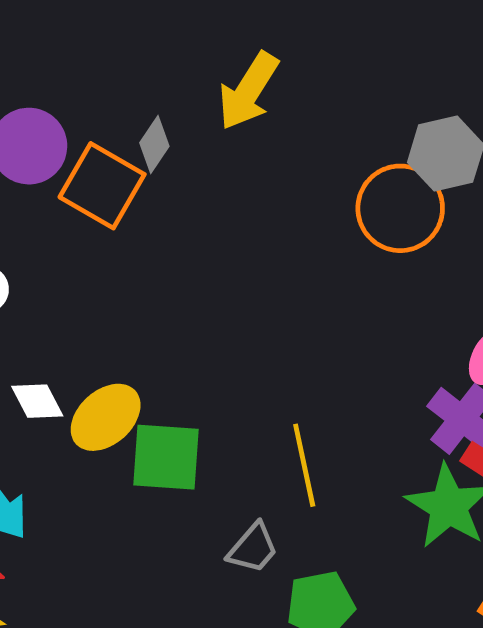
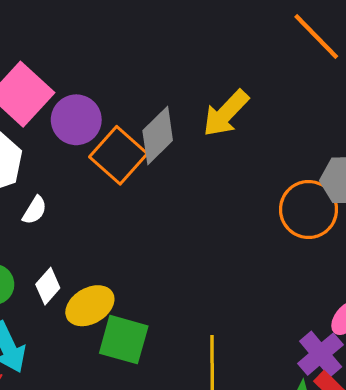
gray diamond: (154, 145) -> (158, 135), size x1.6
white diamond: (37, 401) -> (48, 286), turned 57

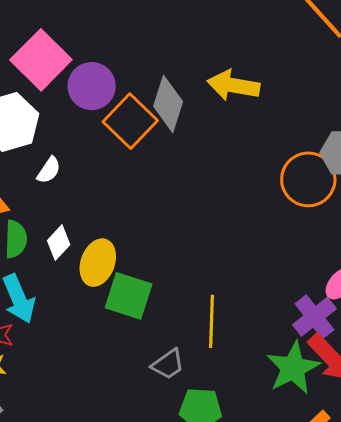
yellow arrow: (226, 113) -> (233, 85), turned 54
gray diamond: (158, 135) -> (168, 104), turned -30
yellow ellipse: (90, 306) -> (98, 263), turned -42

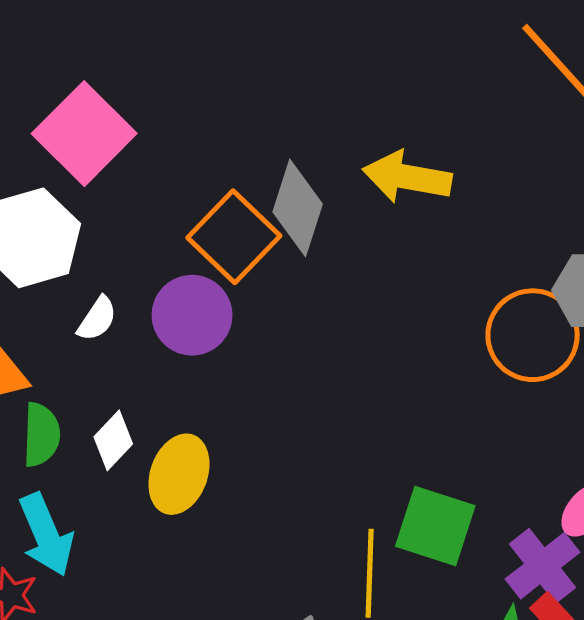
purple circle: (92, 86) -> (192, 315), moved
green square: (129, 296) -> (435, 526), moved

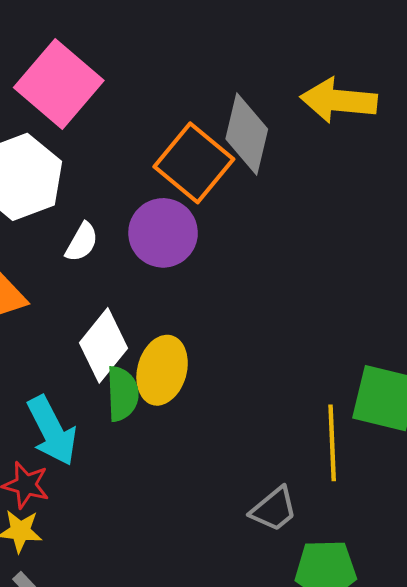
green semicircle: (41, 435) -> (122, 394), moved
white diamond: (113, 440) -> (103, 345), size x1.4

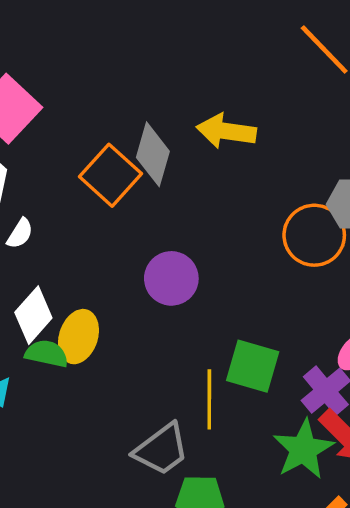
purple circle: (163, 233) -> (171, 278), moved
green semicircle: (122, 394) -> (47, 354), turned -78
gray trapezoid: (274, 509) -> (161, 449), size x1.5

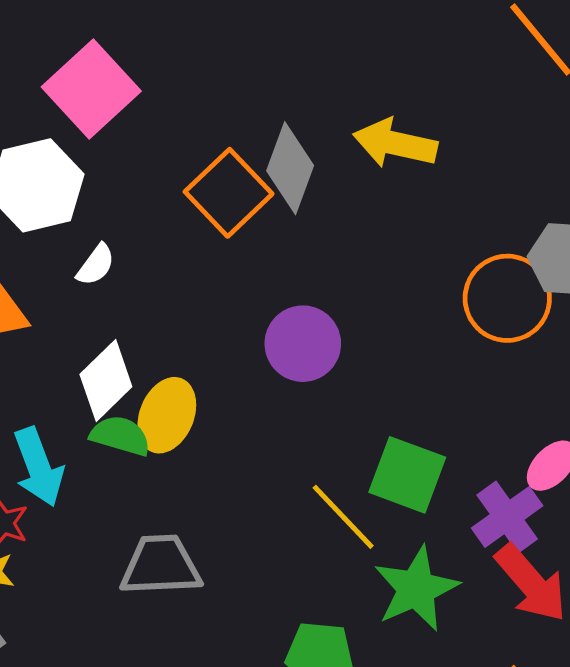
yellow line: (209, 399) -> (343, 517), turned -48
gray trapezoid: (161, 449) -> (161, 565), moved, turned -150
green star: (303, 449) -> (416, 589), moved

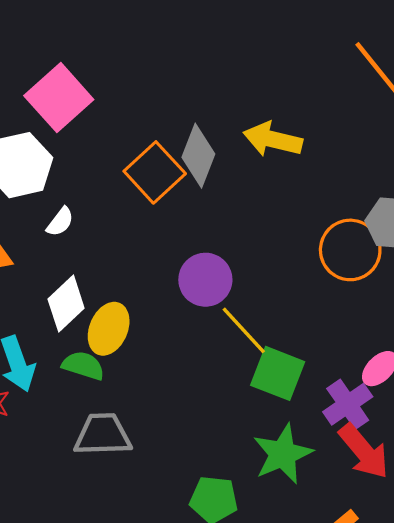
green semicircle: (120, 436) -> (83, 366), moved
yellow line: (343, 517) -> (244, 330), moved

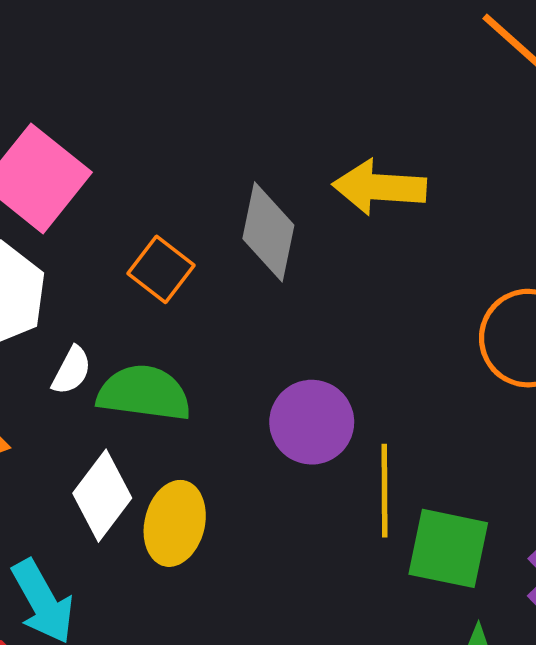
orange square: (155, 172) -> (161, 269), moved, size x0.7
yellow line: (244, 330) -> (384, 491), turned 52
green semicircle: (83, 366) -> (144, 393), moved, size x1.4

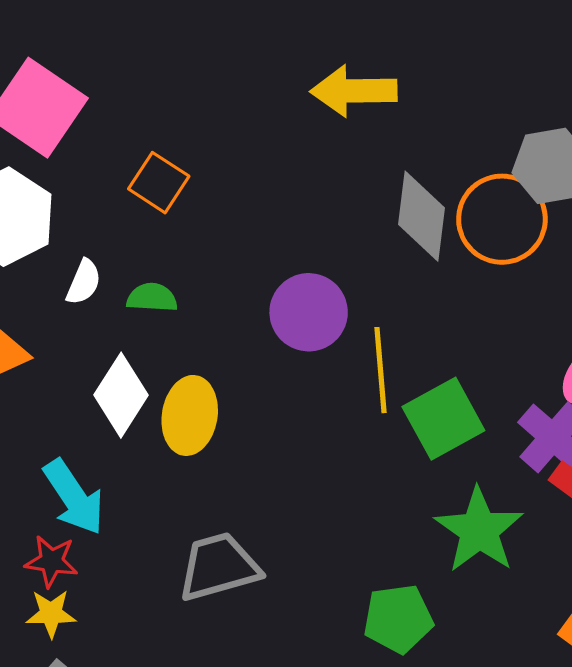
gray diamond: (268, 232) -> (422, 216), moved
green semicircle: (144, 393) -> (152, 298), size x0.6
green square: (448, 548) -> (443, 419), turned -36

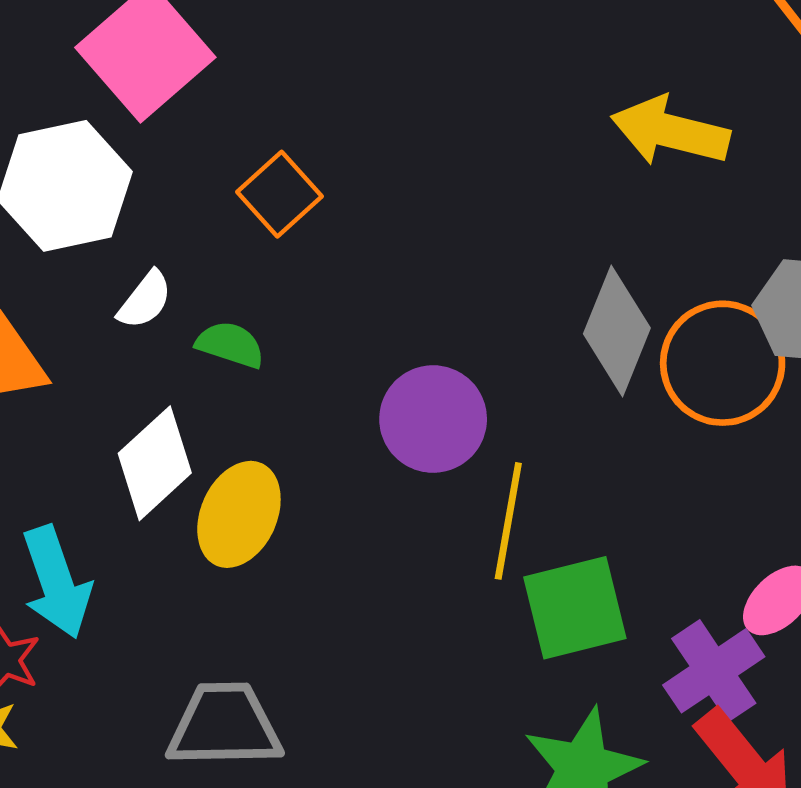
yellow arrow: (354, 91) -> (670, 131), moved

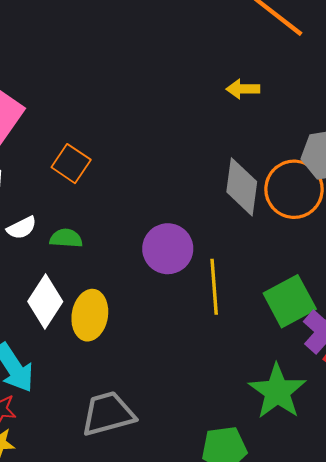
yellow arrow: (670, 131) -> (243, 89), size x0.6
white semicircle: (145, 300) -> (22, 228), turned 40
green square: (575, 608) -> (290, 301), moved

